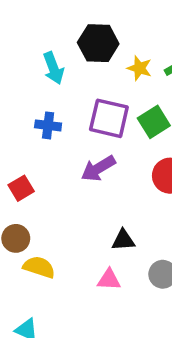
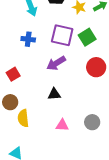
black triangle: (123, 240) -> (54, 94), moved
yellow semicircle: (39, 267) -> (23, 118), turned -114

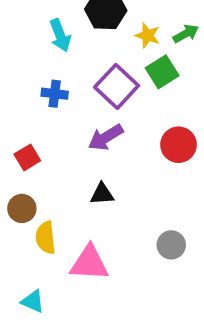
purple square: (62, 35) -> (117, 86), turned 30
green square: (87, 37) -> (162, 72), moved
pink triangle: (62, 125) -> (89, 263), moved, size x1.6

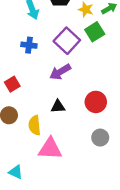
red circle: (179, 145) -> (96, 102), moved
yellow semicircle: (46, 238) -> (35, 125), moved

